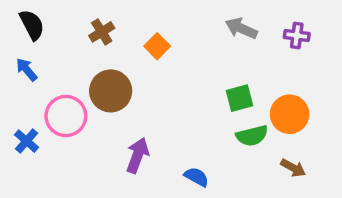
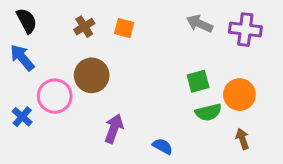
purple cross: (297, 35) -> (245, 30), size x1.5
orange square: (157, 46) -> (124, 28), moved, turned -30
blue arrow: (27, 69) -> (22, 58), size x1.4
brown arrow: (293, 168) -> (242, 139), turned -138

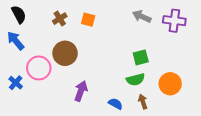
orange circle: (239, 95) -> (170, 84), moved
green semicircle: (208, 112) -> (135, 80), moved
brown arrow: (242, 139) -> (143, 102), moved

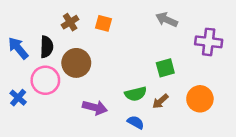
black semicircle: (19, 14) -> (47, 47), moved, turned 30
purple cross: (174, 21) -> (209, 42), moved
green semicircle: (135, 80) -> (136, 94), moved
purple arrow: (81, 91) -> (95, 107), turned 84
brown arrow: (143, 102) -> (160, 101), moved, turned -112

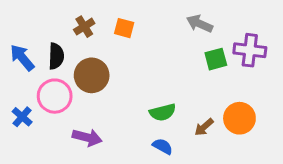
green square: (165, 68) -> (216, 59), moved
brown arrow: (160, 101) -> (204, 127), moved
purple arrow: (95, 107) -> (87, 137), moved

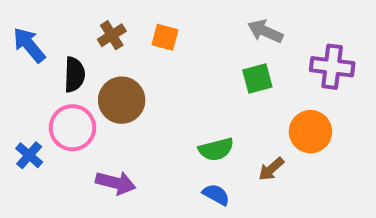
blue arrow: (22, 58) -> (29, 45), moved
green square: (216, 59) -> (257, 79), moved
orange circle: (239, 118) -> (310, 132), moved

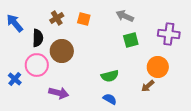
gray arrow: (265, 31) -> (125, 16), moved
brown arrow: (271, 169) -> (148, 86), moved

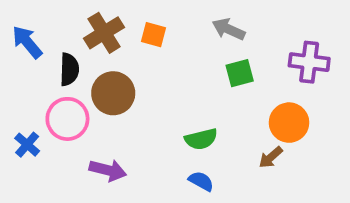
brown cross: (57, 18) -> (104, 33), size x1.5

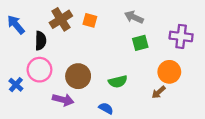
brown circle: (113, 93) -> (78, 76), moved
blue semicircle: (201, 181) -> (106, 108), moved

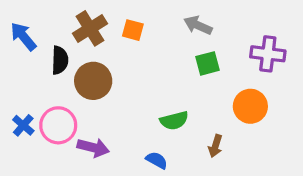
pink circle: (39, 70) -> (58, 125), moved
brown circle: (78, 76) -> (93, 81), moved
brown arrow: (159, 92) -> (215, 146), moved, turned -32

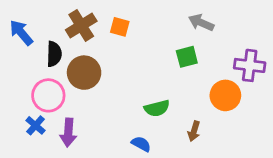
gray arrow: (198, 25) -> (201, 23), moved
purple cross: (268, 54) -> (250, 65), moved
blue cross: (23, 125) -> (36, 125), moved
pink circle: (58, 125) -> (48, 95), moved
purple arrow: (93, 148) -> (68, 133), moved, turned 80

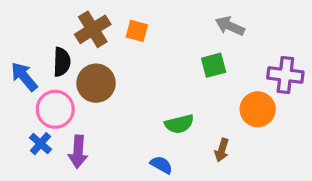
blue arrow: (21, 33) -> (24, 77), moved

